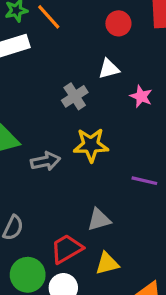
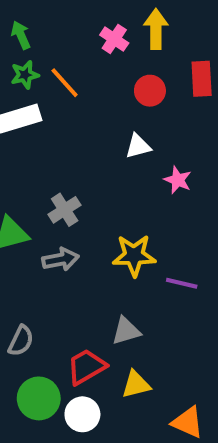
gray cross: (75, 96) -> (65, 210), moved
yellow star: (91, 145) -> (134, 255), moved

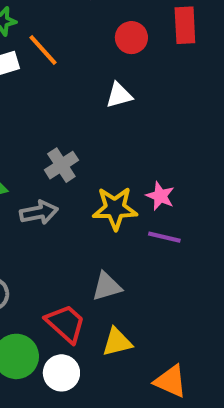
orange line: (65, 83) -> (43, 50), moved
pink star: (178, 180) -> (160, 196), moved
gray cross: (65, 210) -> (61, 165), moved
red trapezoid: (86, 367) -> (66, 324), turned 72

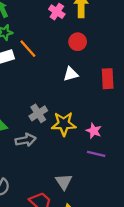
red rectangle: (185, 25) -> (108, 79), moved
yellow star: (115, 208) -> (64, 124), moved
gray triangle: (107, 286) -> (64, 182), turned -48

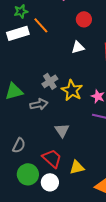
yellow star: (64, 124) -> (72, 90), turned 30
gray triangle: (64, 182) -> (62, 130), moved

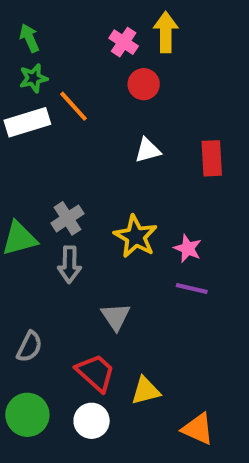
red circle: (84, 19) -> (144, 84), moved
gray cross: (50, 81) -> (67, 218), moved
gray arrow: (39, 104) -> (69, 265), turned 102
green circle: (28, 174) -> (27, 415), moved

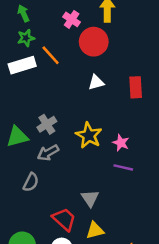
pink cross: (124, 42) -> (72, 19), moved
red circle: (144, 84) -> (94, 42), size x1.5
gray arrow: (69, 265) -> (48, 153), turned 60
gray triangle: (116, 317) -> (90, 198), moved
gray semicircle: (29, 347) -> (31, 182), moved

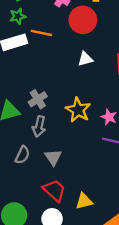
orange line: (51, 55) -> (41, 33), turned -36
gray arrow: (48, 153) -> (39, 126), turned -48
gray triangle: (90, 198) -> (53, 157), moved

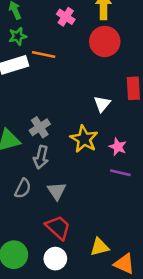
red circle: (83, 20) -> (105, 41), moved
white triangle: (85, 59) -> (102, 104), moved, turned -35
yellow triangle: (84, 201) -> (100, 247), moved

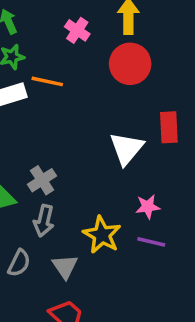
white triangle: (102, 104) -> (127, 148), size x1.5
yellow star: (84, 139) -> (102, 235), moved
pink star: (118, 147) -> (148, 207), turned -30

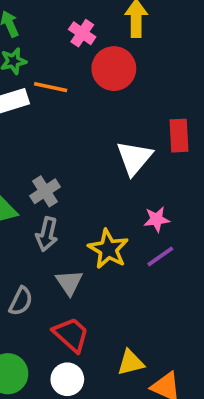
red circle: (130, 64) -> (114, 69), moved
purple line: (151, 242) -> (160, 256), turned -48
gray semicircle: (19, 263) -> (21, 301), moved

